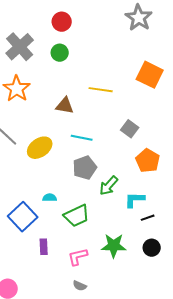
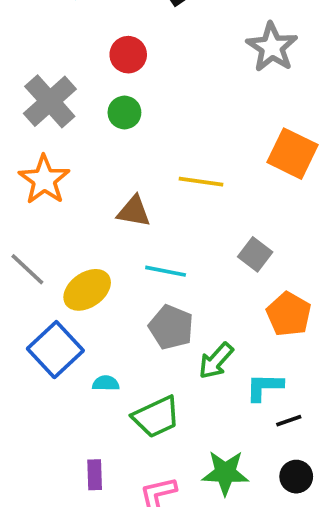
gray pentagon: (85, 168) -> (171, 327), turned -30
blue square: (23, 217) -> (55, 350), moved

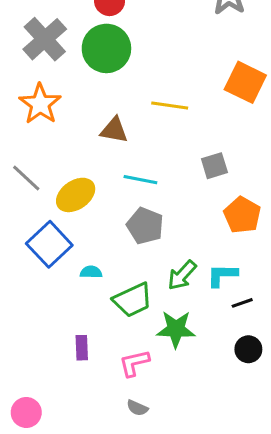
green circle: (124, 113) -> (106, 48), size x1.8
gray square: (255, 254) -> (214, 166), turned 36
green arrow: (216, 361) -> (182, 275), moved
green star: (225, 473) -> (176, 329), moved

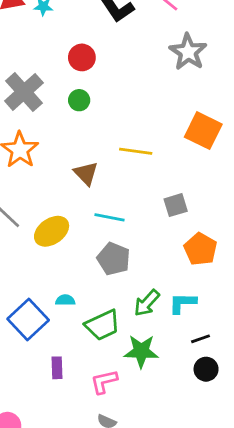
green circle: (106, 48) -> (79, 100), size x0.5
brown triangle: (114, 130) -> (86, 173), turned 36
blue square: (49, 244) -> (28, 320), moved
black line: (242, 303) -> (200, 339), moved

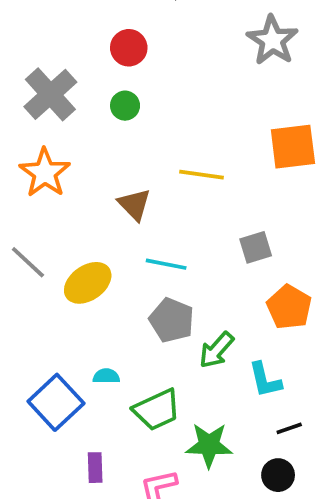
orange square: (203, 131) -> (293, 147), turned -33
green arrow: (147, 303) -> (216, 350), moved
cyan L-shape: (183, 303) -> (265, 380), turned -104
black circle: (206, 369) -> (278, 475), moved

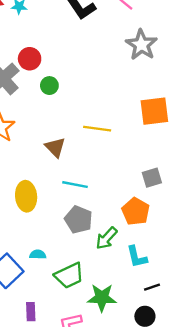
red circle: (129, 48) -> (30, 59), moved
gray square: (256, 247) -> (152, 178), moved
yellow ellipse: (88, 283) -> (26, 196), turned -60
orange pentagon: (289, 307) -> (136, 211), moved

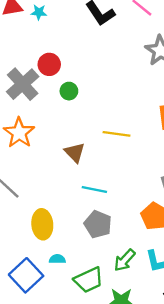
yellow ellipse: (26, 196) -> (42, 224), moved
green arrow: (106, 238) -> (125, 260), moved

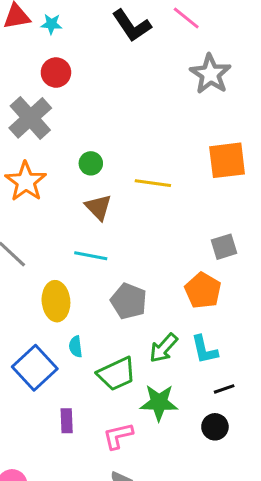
red circle: (49, 64) -> (56, 73), moved
green circle: (69, 91) -> (91, 163), moved
cyan line: (94, 190) -> (91, 256), moved
cyan semicircle: (57, 259) -> (76, 347), turned -98

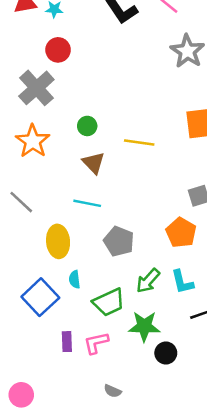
black circle: (215, 427) -> (166, 353), moved
pink L-shape: (118, 436) -> (96, 343), moved

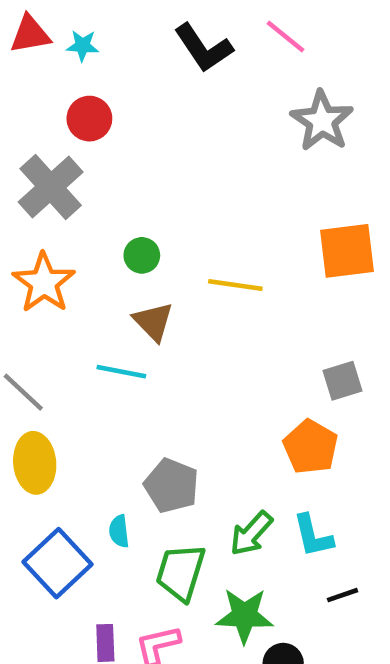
cyan line: (87, 203) -> (121, 372), moved
yellow ellipse: (58, 241) -> (35, 463), moved
gray pentagon: (119, 241) -> (171, 486), moved
green trapezoid: (109, 302) -> (181, 572), turned 132

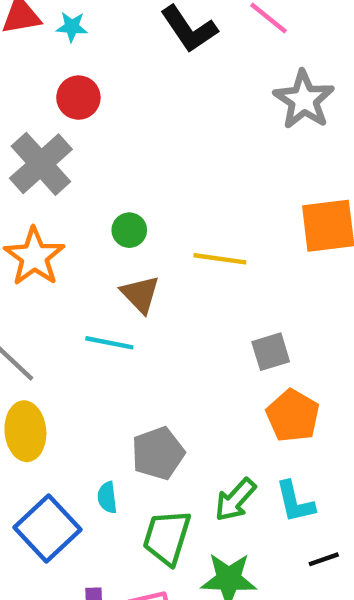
gray square: (342, 381) -> (271, 352), moved
gray pentagon: (171, 486) -> (158, 453), turned 30

